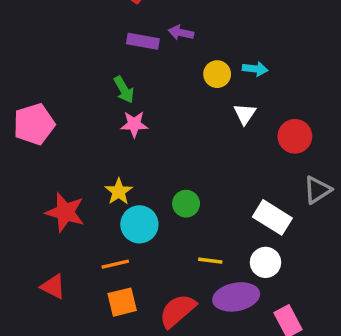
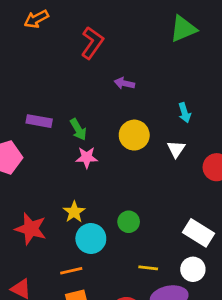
purple rectangle: (143, 41) -> (39, 121), moved
cyan arrow: (255, 69) -> (185, 113), turned 66
yellow circle: (217, 74) -> (134, 135), moved, size x1.4

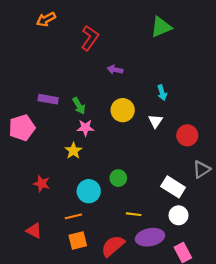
yellow star: (74, 212) -> (73, 151), moved
red star: (31, 229) -> (42, 184), size x0.7
white circle: (193, 269) -> (179, 215), moved

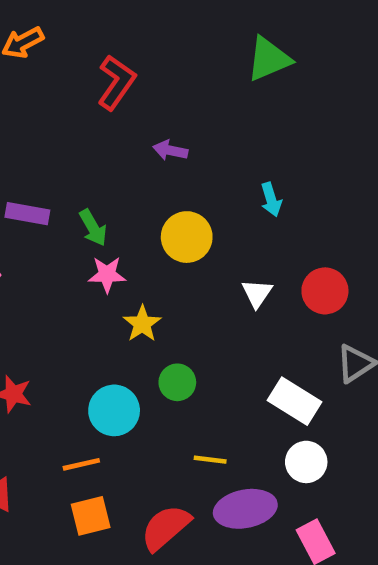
white triangle: (156, 121) -> (257, 293), moved
yellow star: (73, 151) -> (142, 324), moved

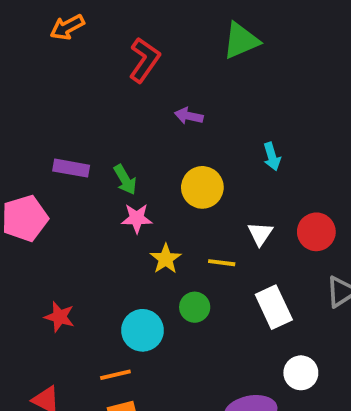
green triangle: (269, 59) -> (241, 41), moved
white rectangle: (294, 401) -> (274, 307), moved, turned 33
yellow line: (210, 460) -> (222, 263), moved

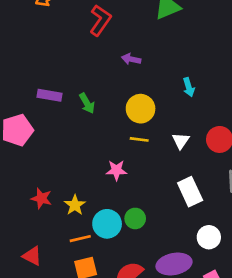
pink star: (137, 218) -> (116, 170), moved
yellow star: (166, 259) -> (75, 205), moved
yellow line: (222, 263) -> (139, 139), moved
green circle: (195, 307) -> (135, 218), moved
cyan circle: (142, 330) -> (107, 224), moved

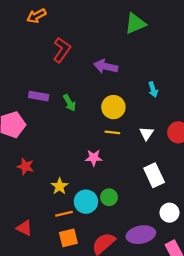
red L-shape: (100, 20) -> (62, 50), moved
purple arrow: (131, 59) -> (106, 66), size x1.5
red star: (41, 198) -> (25, 166), moved

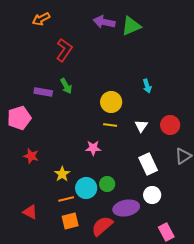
purple arrow: (106, 66) -> (104, 22), moved
green arrow: (69, 103) -> (66, 86), moved
white circle: (169, 213) -> (152, 195), moved
purple ellipse: (141, 235) -> (126, 208), moved

